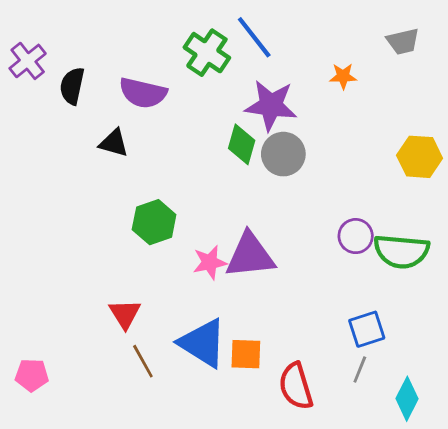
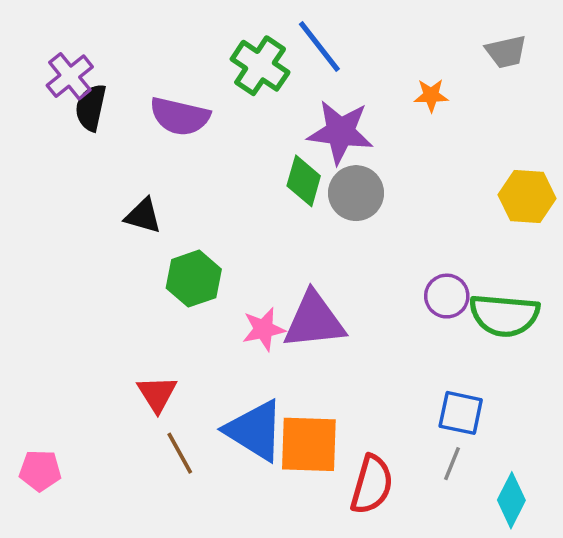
purple cross: (28, 61) -> (70, 76), moved
black triangle: (114, 143) -> (143, 216), moved
blue square: (367, 329) -> (461, 413), turned 30
orange square: (246, 354) -> (309, 444), size x1.5
red semicircle: (296, 386) -> (372, 485), turned -147

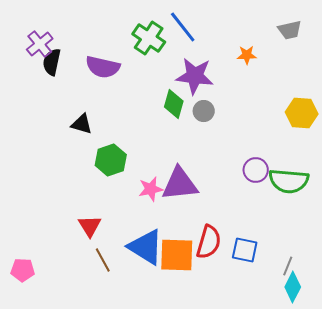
gray circle: (356, 193) -> (204, 111), size x0.7
blue square: (461, 413) -> (245, 250), moved
gray line: (452, 464) -> (288, 266), moved
red semicircle: (372, 485) -> (209, 242), moved

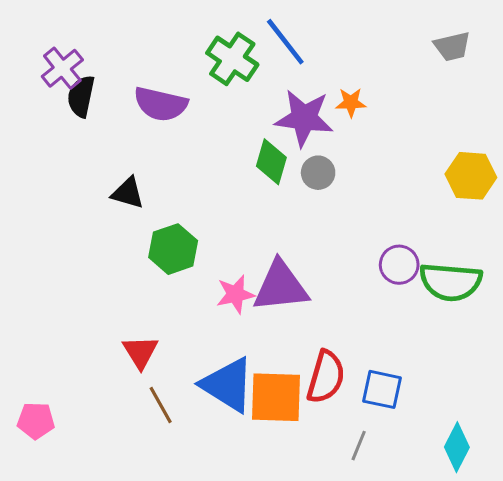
orange star: (247, 55) -> (351, 103), moved
gray line: (288, 266) -> (359, 446), moved

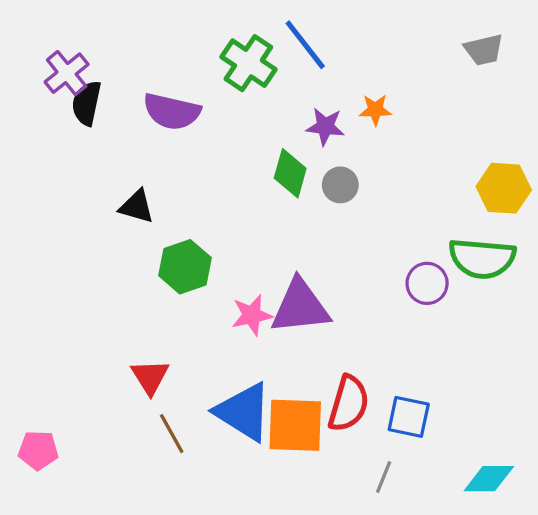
purple star: (304, 118) -> (325, 126), size x0.6
green semicircle: (451, 282) -> (482, 258), moved
cyan diamond: (457, 447) -> (489, 479), turned 63

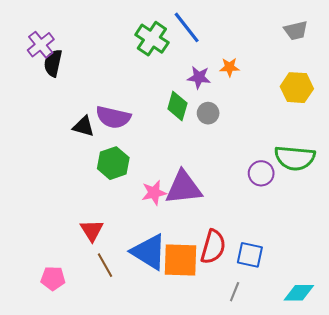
purple semicircle: (172, 111) -> (113, 117), moved
yellow hexagon: (504, 188) -> (297, 88), moved
pink pentagon: (38, 450) -> (53, 278), moved

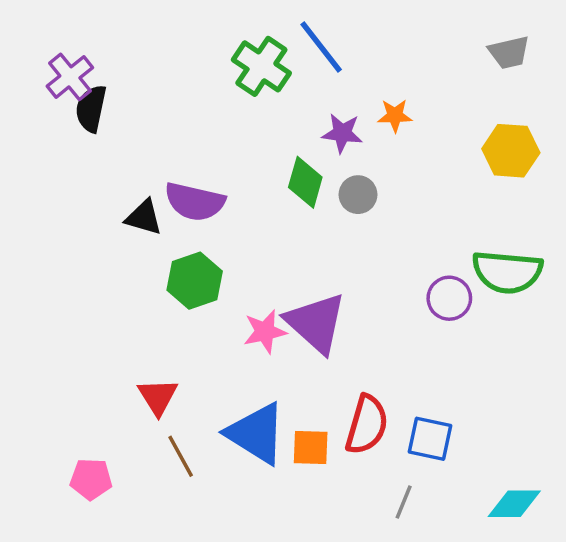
purple triangle: (184, 188) -> (316, 323), turned 48
orange square: (181, 260) -> (311, 448), size x0.6

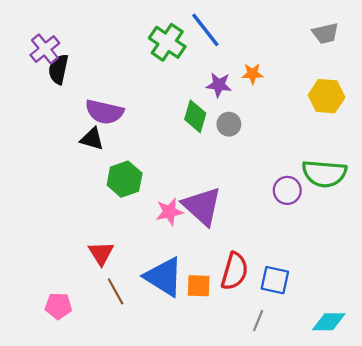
purple semicircle: (195, 202) -> (104, 112), moved

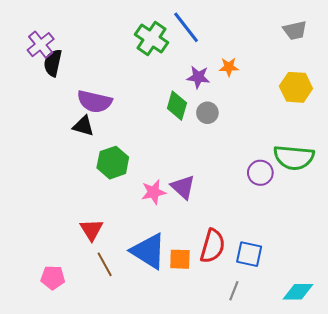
purple triangle: (202, 206) -> (183, 187), size x0.7

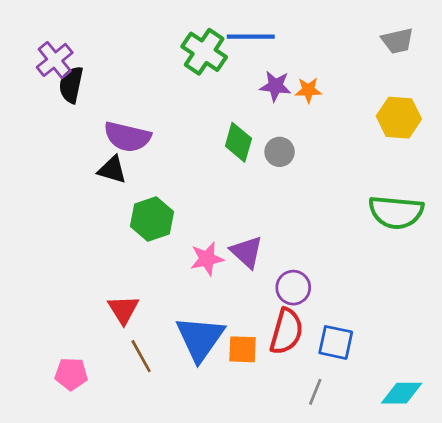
blue line: (186, 27) -> (251, 37), turned -52
purple star: (198, 77) -> (275, 86), moved
purple circle: (260, 173) -> (293, 288), moved
blue triangle: (148, 251) -> (200, 338), turned 33

